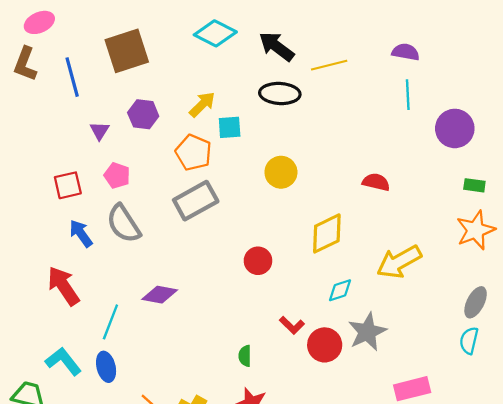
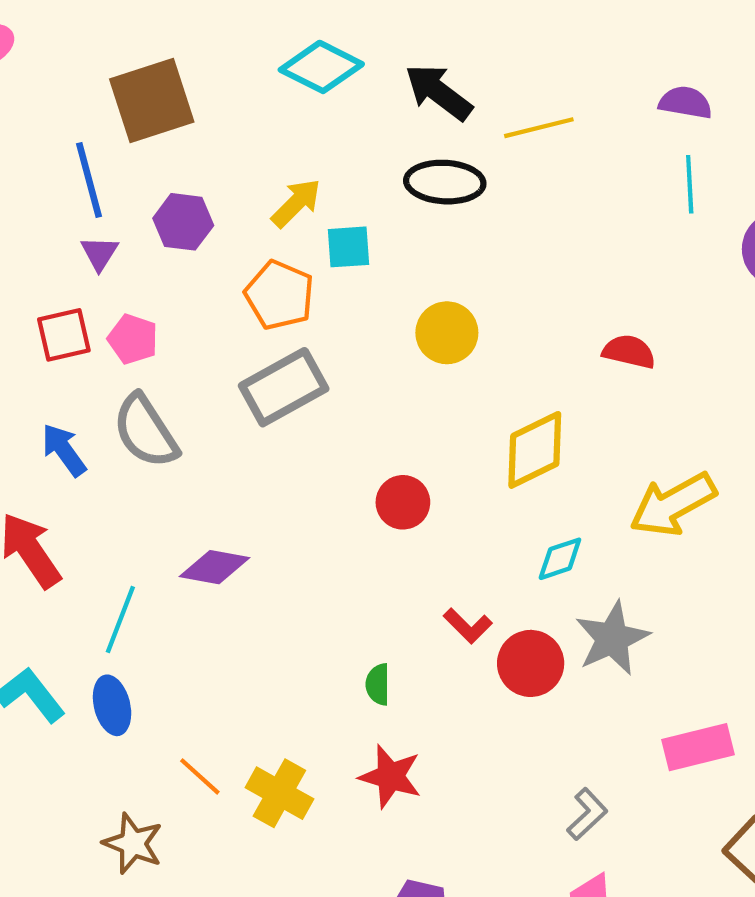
blue line: (72, 77) -> (89, 180), moved
red square: (68, 185) -> (64, 335), moved

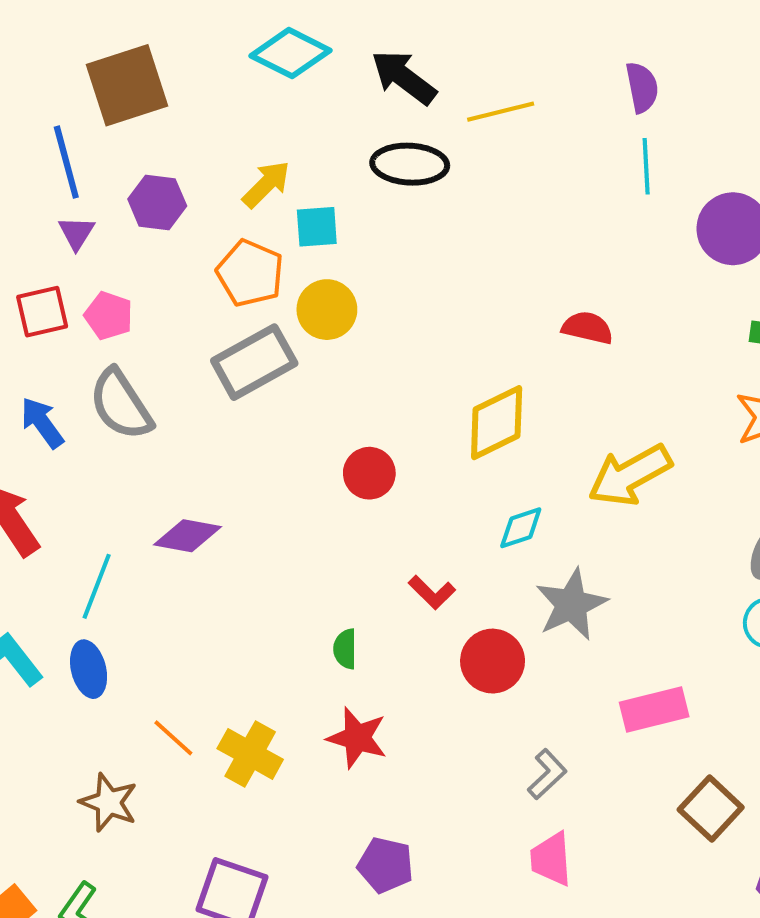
purple semicircle: (685, 103) -> (642, 87), turned 69
yellow circle: (447, 333) -> (327, 310), moved
red circle: (531, 663) -> (493, 661), moved

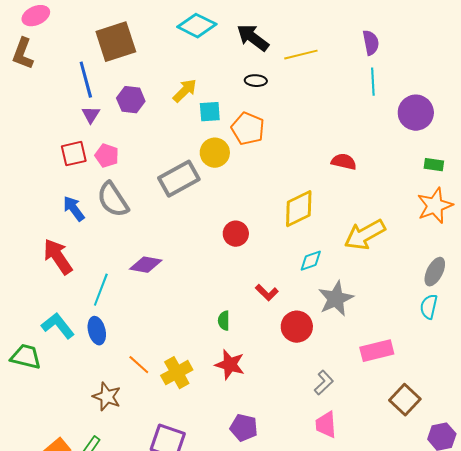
black ellipse: (410, 164) -> (256, 81), size x0.6
orange pentagon: (250, 273) -> (248, 129), moved
yellow cross: (250, 754) -> (177, 373), turned 32

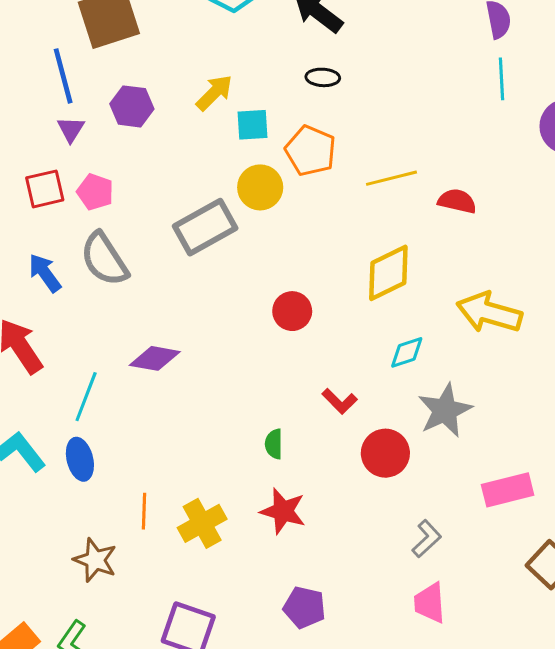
yellow line: (301, 55) -> (391, 178), moved
yellow arrow: (365, 235) -> (489, 313), turned 45
orange line: (139, 365) -> (144, 511), turned 50

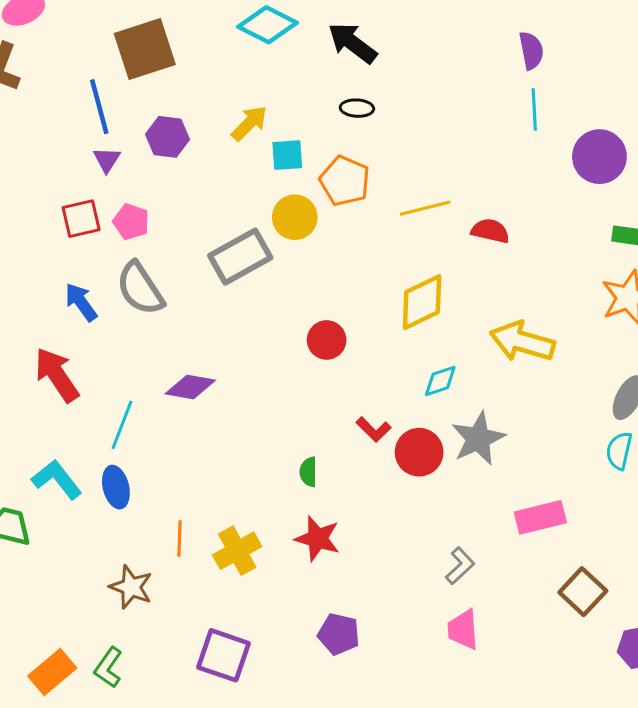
red circle: (385, 453) -> (419, 452), moved

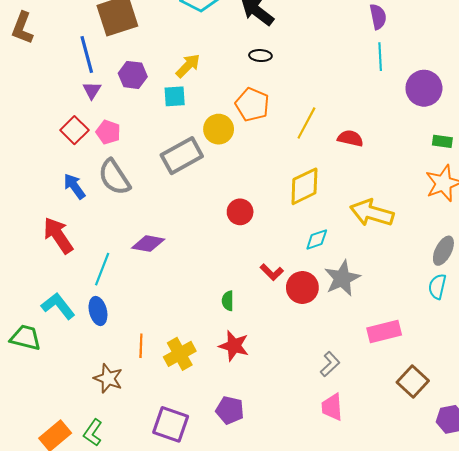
cyan square: (287, 155) -> (175, 96), moved
yellow line: (425, 208) -> (306, 123), turned -48
red square: (81, 219) -> (74, 130), turned -32
purple pentagon: (339, 634) -> (230, 410), moved

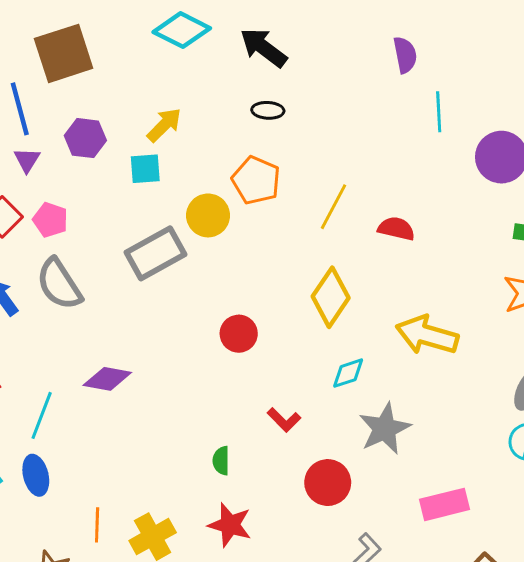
purple semicircle: (378, 17) -> (405, 55), moved
yellow diamond: (304, 186) -> (331, 297), turned -30
red circle: (302, 287) -> (328, 483), moved

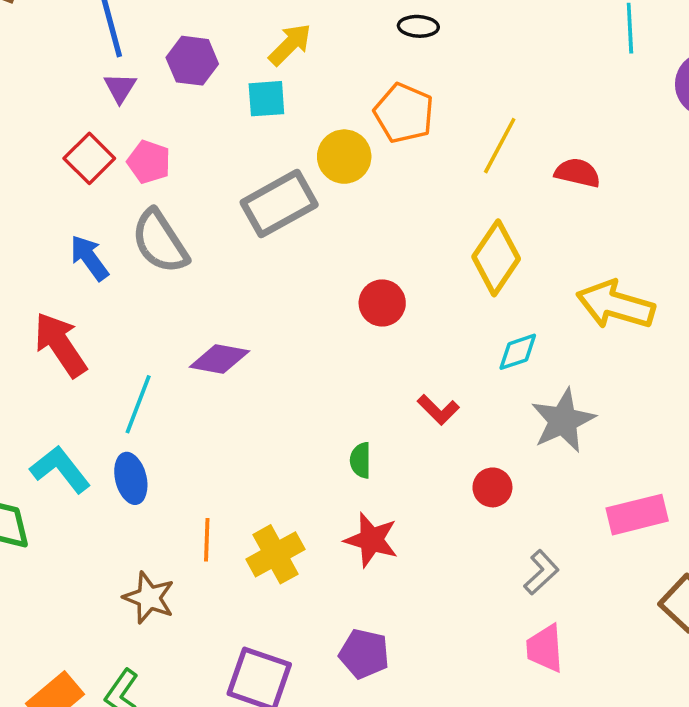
red circle: (328, 483) -> (492, 487), size x0.7

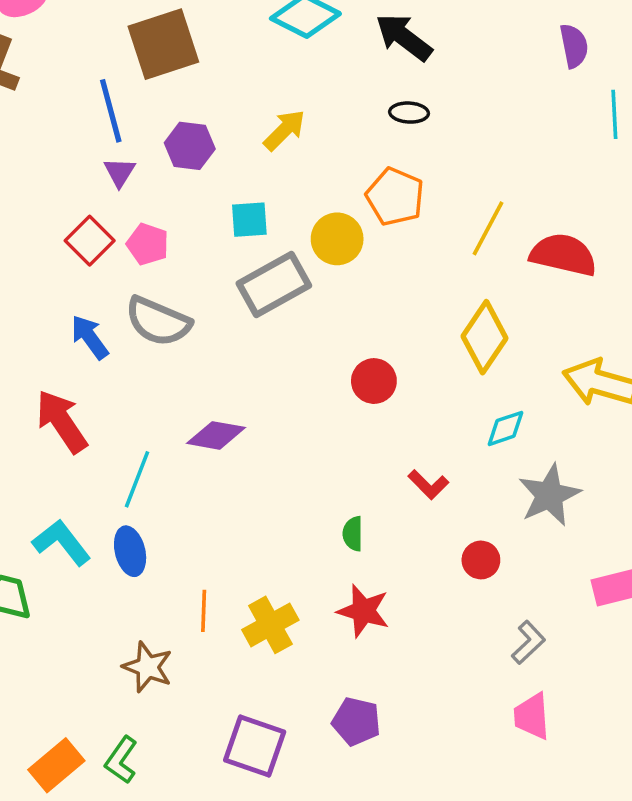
cyan square: (266, 99) -> (249, 220), moved
red semicircle: (577, 173) -> (563, 255), size x1.5
gray semicircle: (160, 242) -> (158, 321), turned -34

